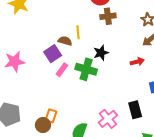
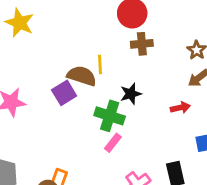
brown semicircle: (65, 41) -> (82, 76), size x1.5
pink rectangle: (62, 70) -> (113, 143), moved

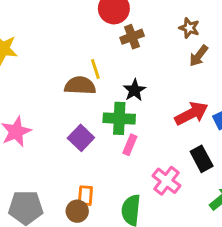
purple square: (64, 93) -> (81, 138), moved
red arrow: (180, 108) -> (191, 114), moved, size x1.6

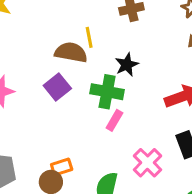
purple square: (81, 138) -> (57, 87), moved
orange rectangle: (85, 196) -> (62, 167), turned 60

